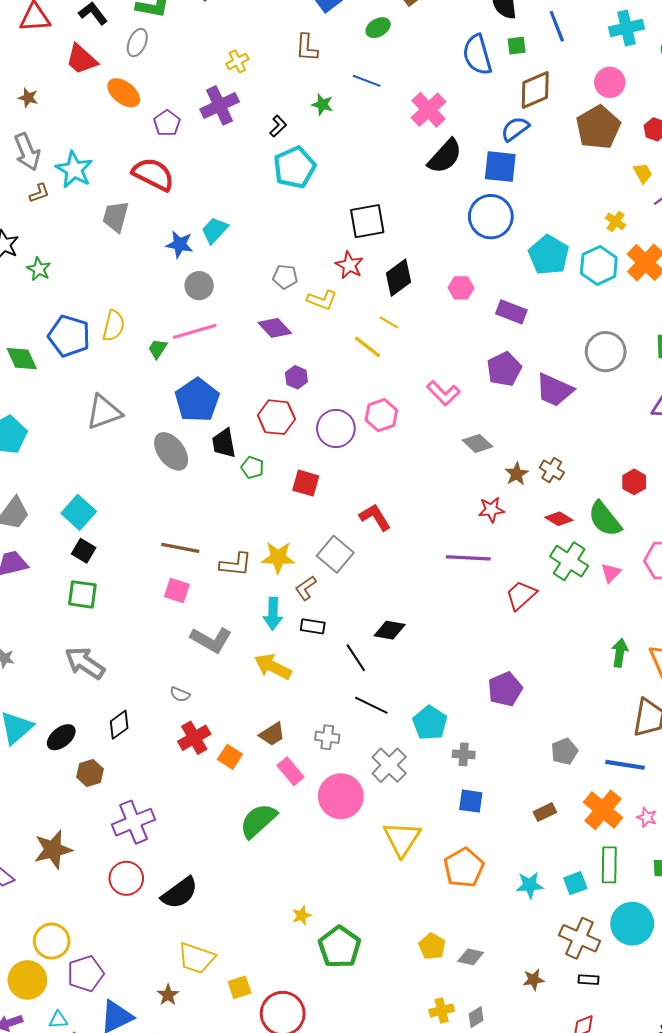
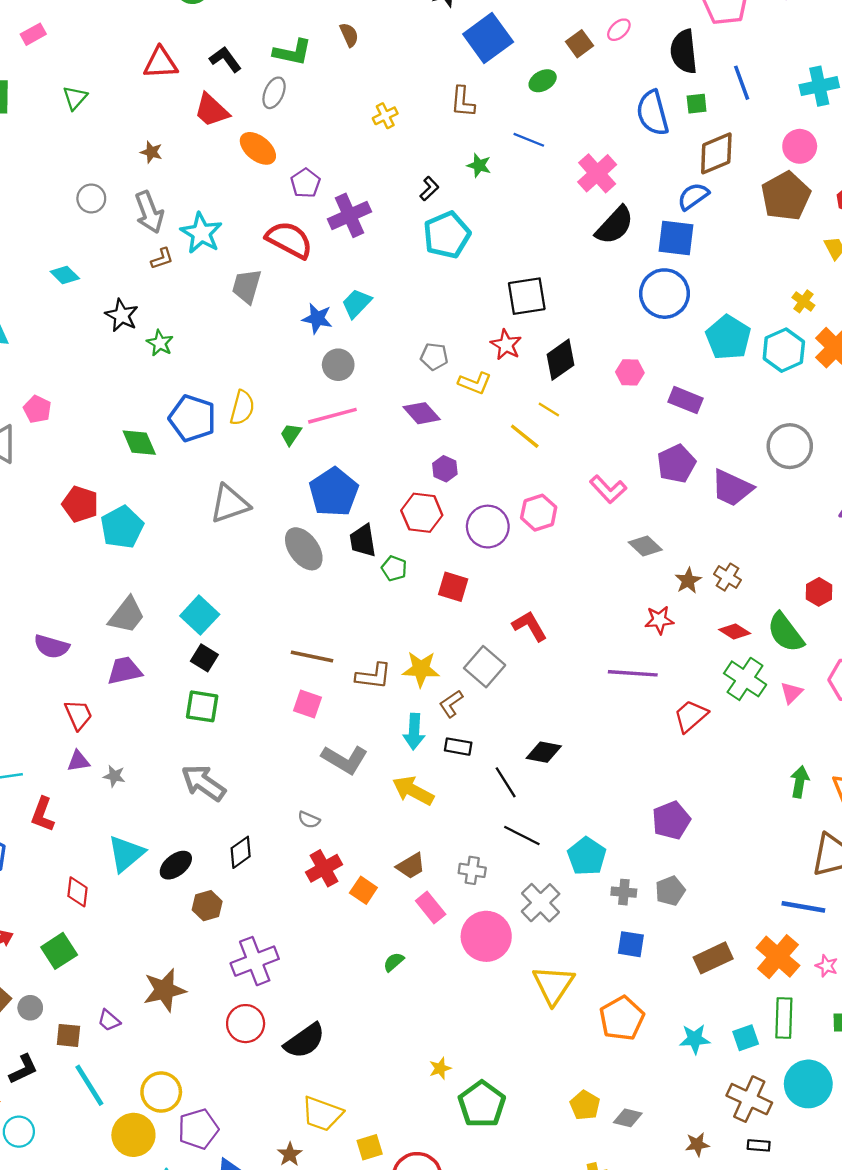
purple cross: (220, 105) -> (349, 215), moved
gray pentagon: (564, 751) -> (670, 891), moved
brown rectangle: (545, 812) -> (713, 958), size x1.5
green semicircle: (258, 821) -> (394, 962), size x0.5

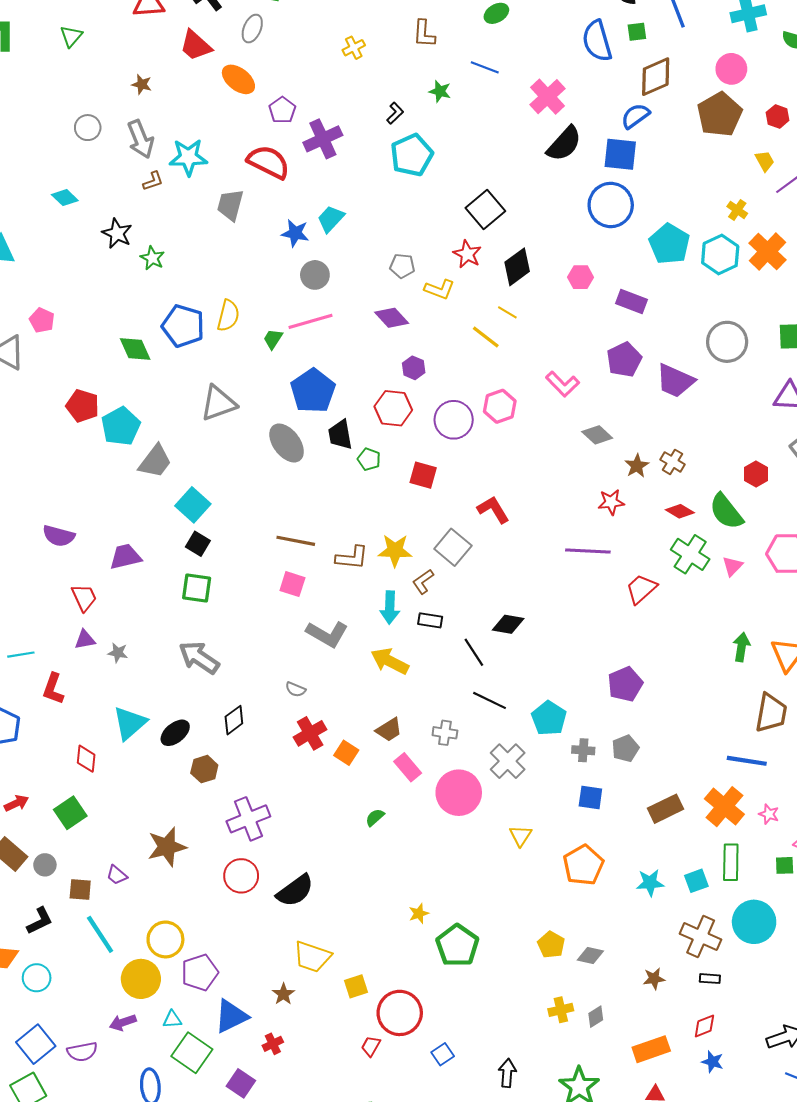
cyan star: (201, 233) -> (188, 157), turned -30
black square: (527, 296) -> (485, 210), turned -30
gray trapezoid: (127, 615) -> (155, 461), moved
yellow triangle: (553, 985) -> (521, 836), size x0.6

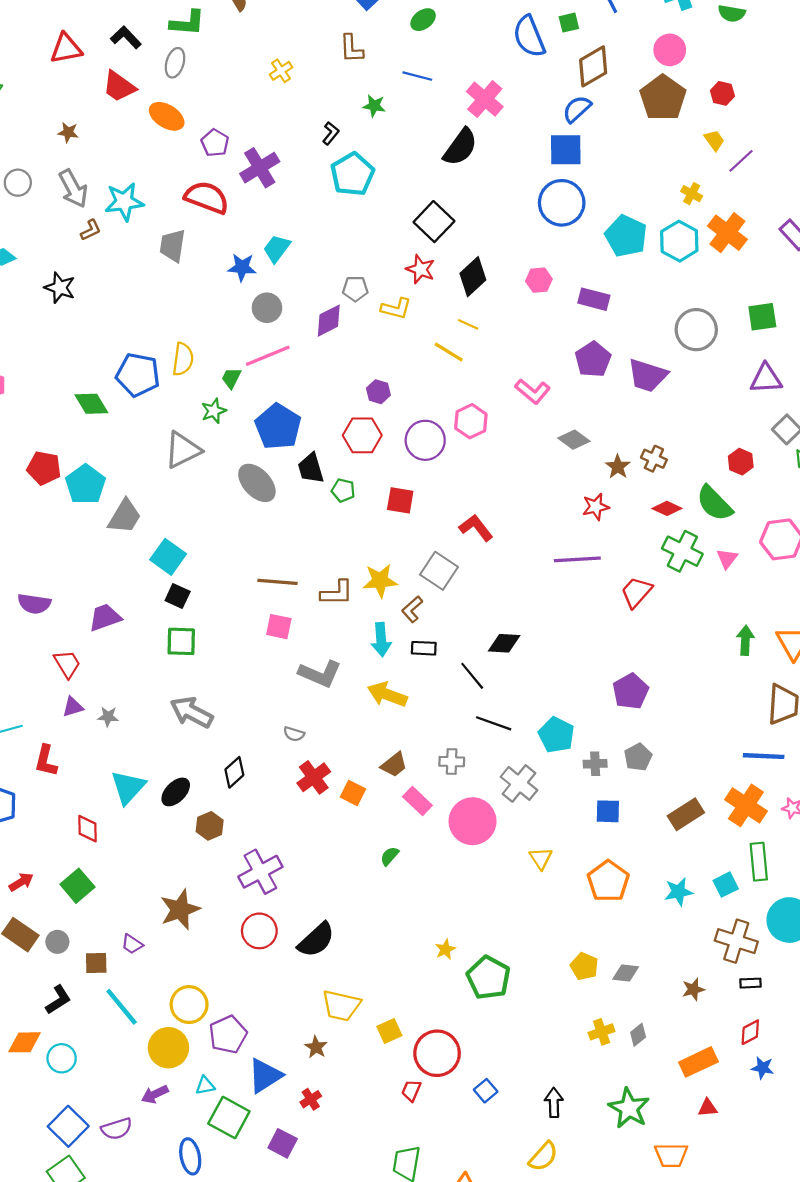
black semicircle: (564, 144) -> (460, 147), moved
green star: (152, 258) -> (214, 411), moved, turned 30
purple diamond: (392, 318) -> (329, 321), moved, turned -68

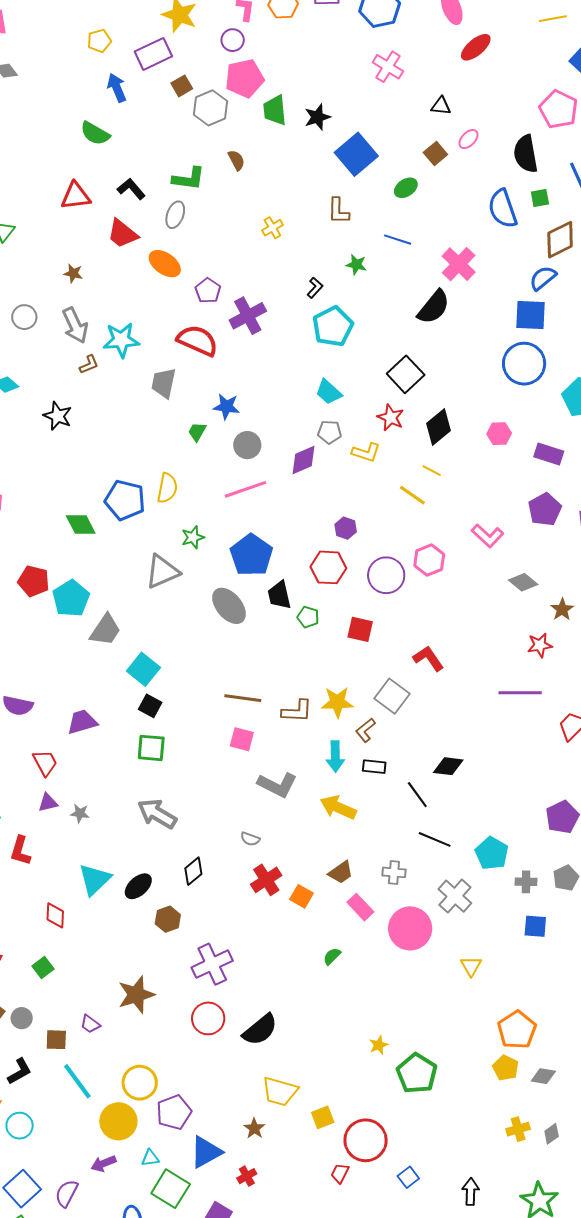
cyan trapezoid: (277, 249) -> (329, 392), moved, turned -88
green trapezoid: (231, 378) -> (197, 432), moved
orange pentagon: (608, 881) -> (517, 1030), moved
green square: (77, 886) -> (43, 967), size x0.7
purple semicircle: (117, 1129) -> (67, 1193), turned 132

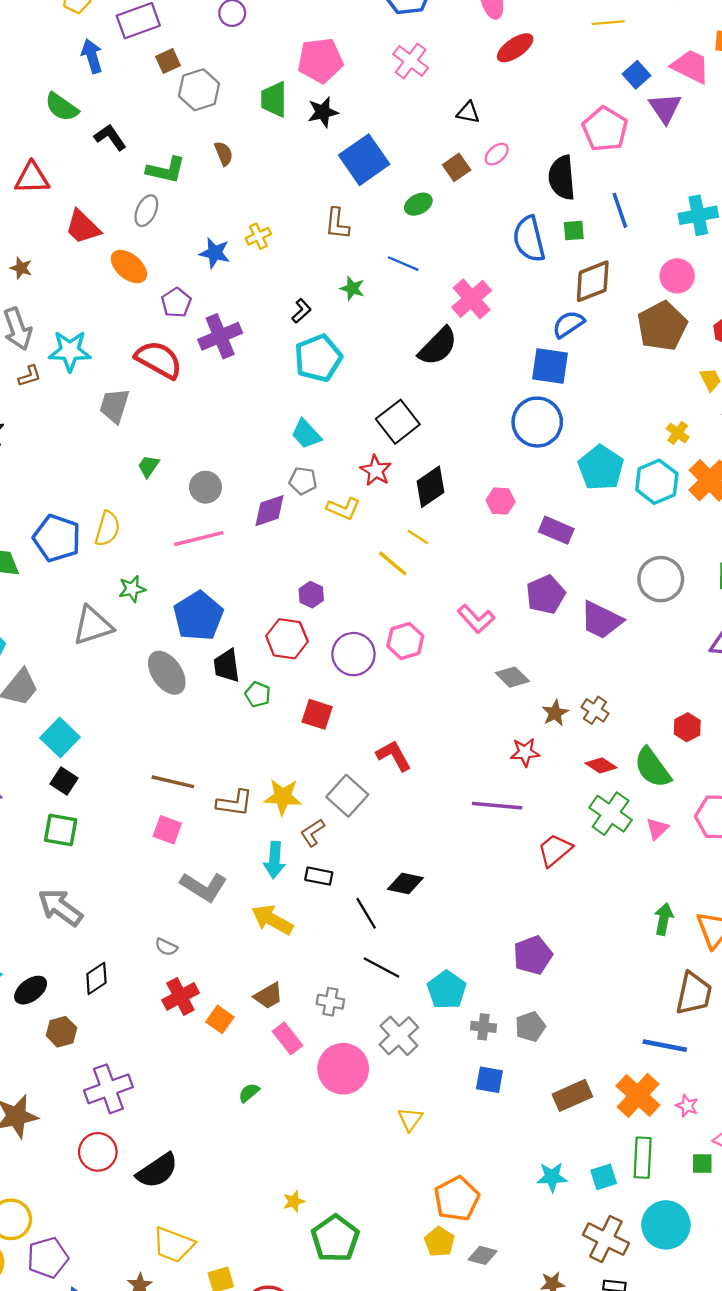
pink pentagon: (244, 78) -> (320, 60), moved
black L-shape: (131, 189) -> (110, 137), moved
blue star: (226, 407) -> (215, 253), moved

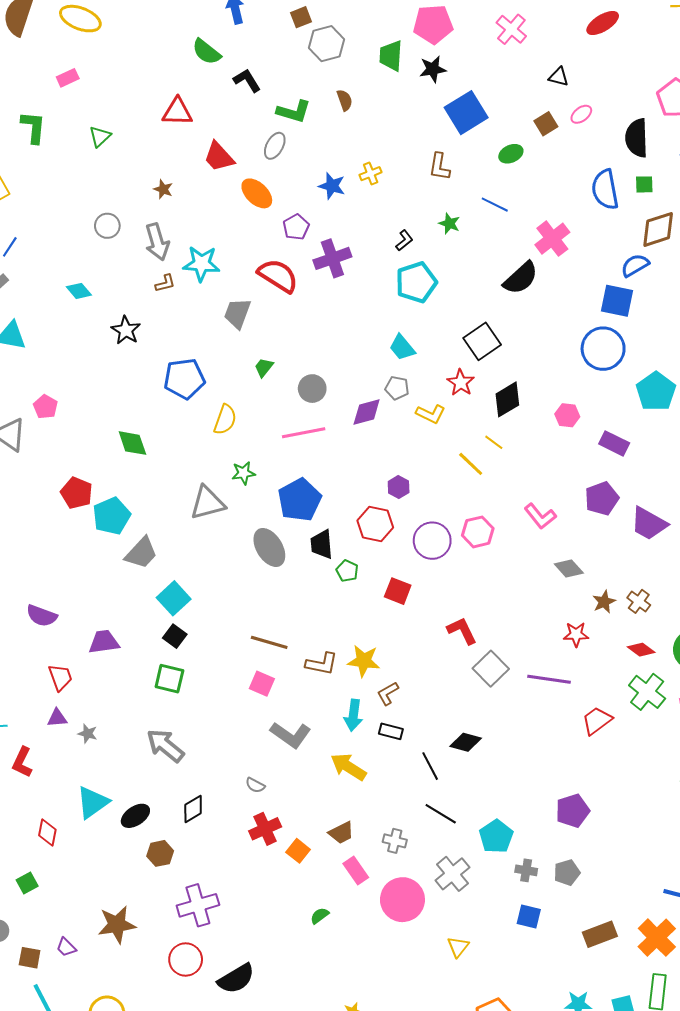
blue pentagon: (57, 538) -> (184, 379), moved, turned -30
gray square: (347, 796) -> (491, 669), moved

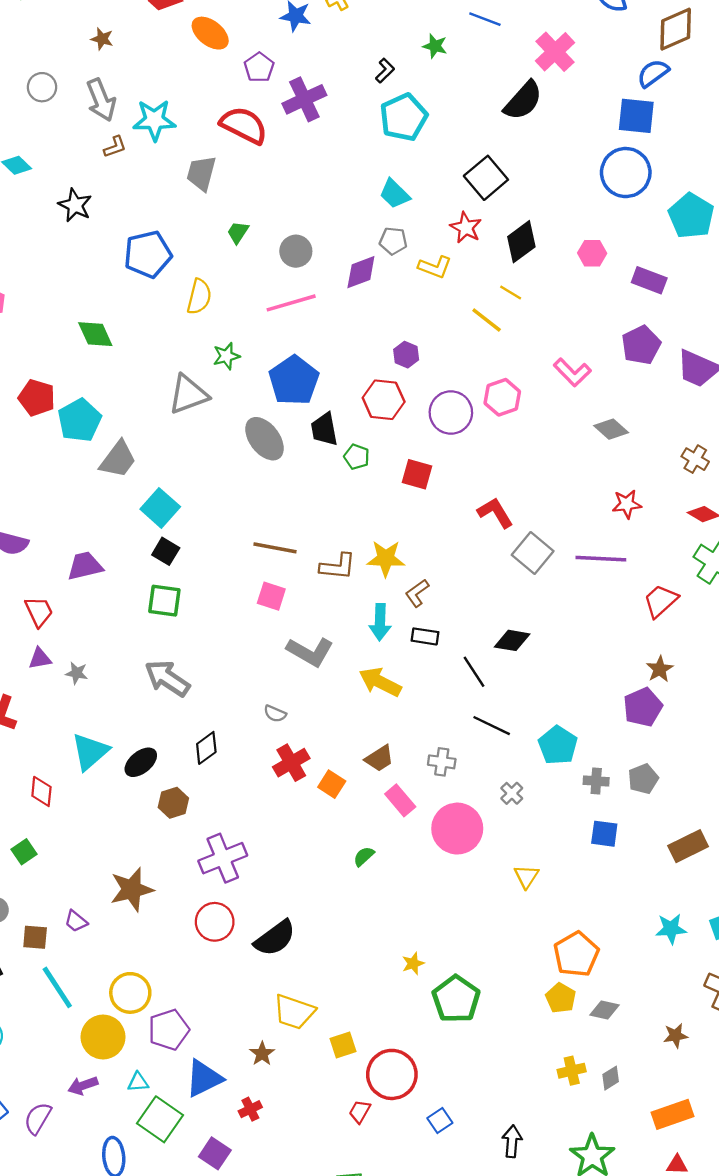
brown star: (604, 602) -> (660, 669), moved
gray cross: (452, 874) -> (512, 793), size x0.6

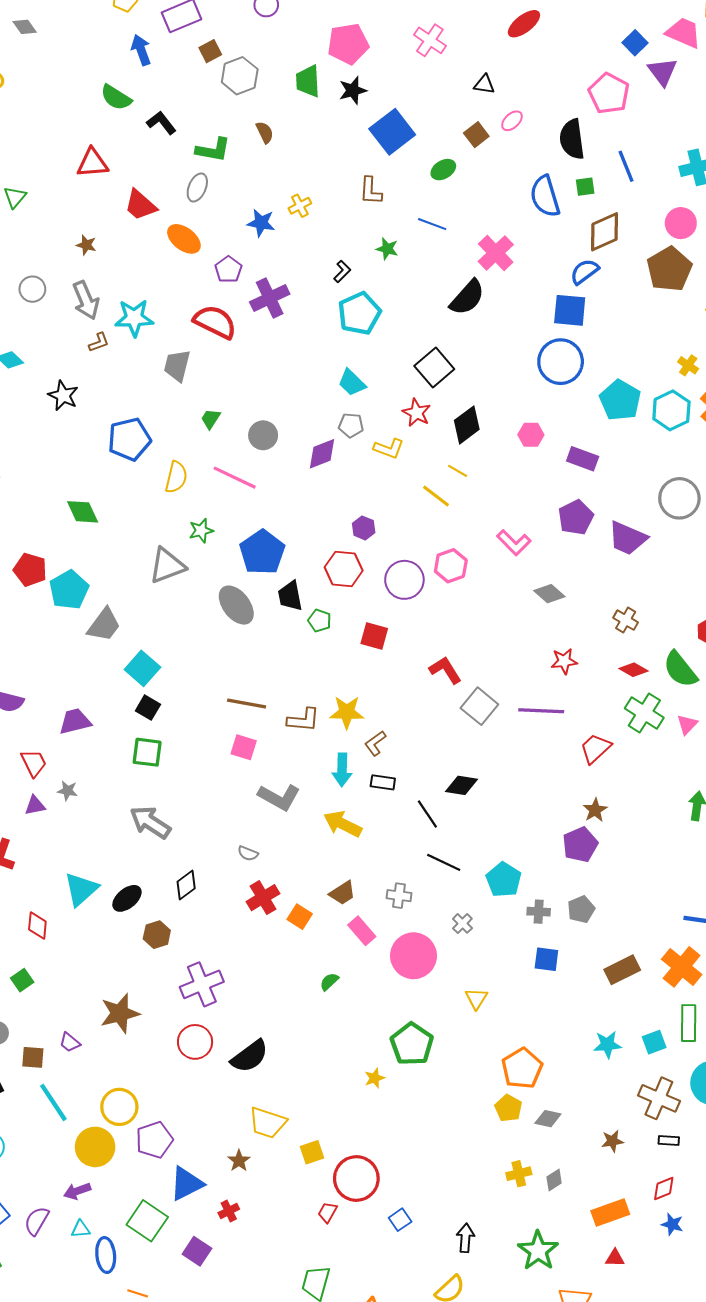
pink line: (291, 303) -> (235, 478), moved, turned 42
gray star: (77, 673) -> (67, 791), moved
green pentagon: (456, 999) -> (412, 1044), moved
cyan triangle: (138, 1082) -> (80, 1229), moved

